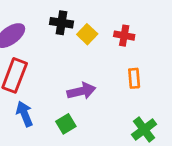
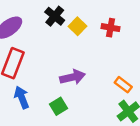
black cross: (62, 23) -> (55, 16), turned 30
orange rectangle: (134, 78) -> (123, 85), moved, turned -48

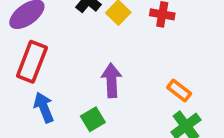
purple arrow: (72, 77) -> (111, 80), turned -80

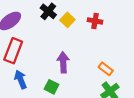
green square: (93, 119) -> (51, 87), turned -32

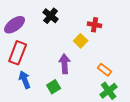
yellow square: (67, 20) -> (81, 41), moved
green square: (51, 87) -> (54, 87), turned 32

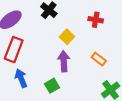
yellow square: (81, 41) -> (67, 37), moved
orange rectangle: (105, 70) -> (99, 59), moved

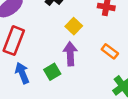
green square: (52, 86) -> (52, 72), moved

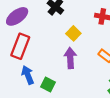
green square: (52, 72) -> (48, 85), moved, turned -32

